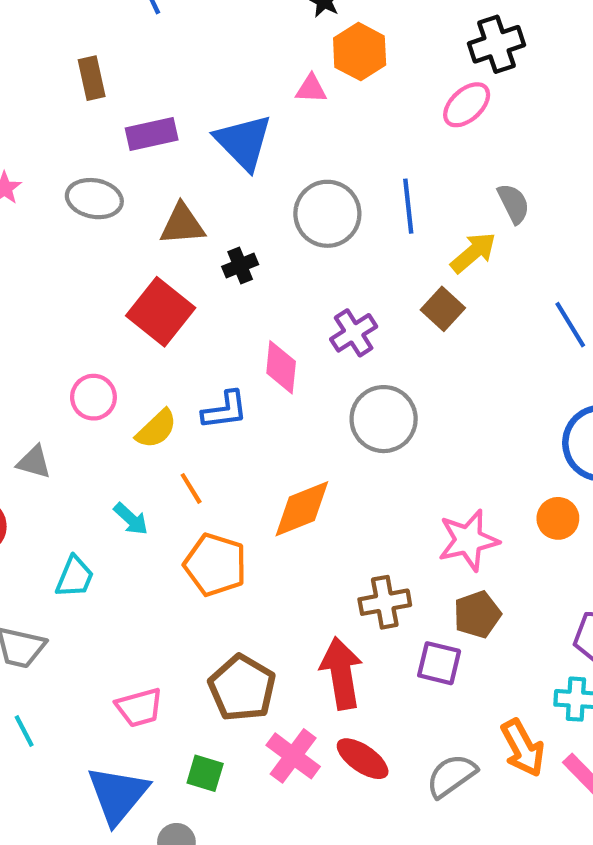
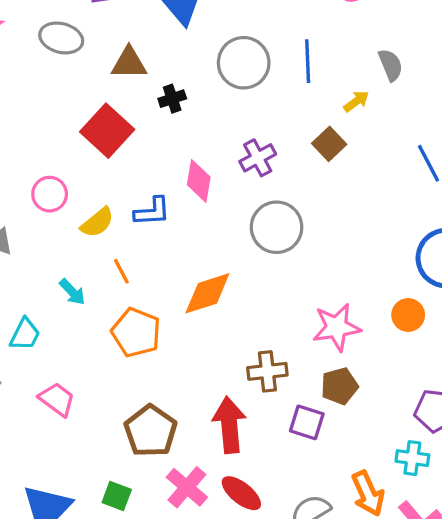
yellow arrow: (473, 253) -> (356, 101), size x0.7
pink trapezoid: (139, 707) -> (57, 399), moved, turned -132

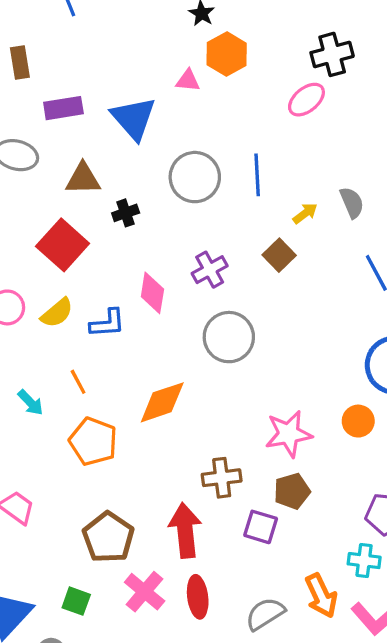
gray semicircle: (391, 65) -> (352, 203), moved
yellow semicircle: (97, 222) -> (57, 313), moved
red ellipse: (241, 493) -> (198, 597), turned 45

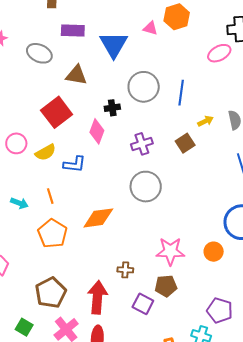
black cross: (126, 213) -> (112, 108), moved
pink diamond: (152, 293) -> (97, 131), moved
cyan arrow: (30, 403) -> (19, 203), turned -36
brown cross: (222, 478) -> (125, 270), size x0.7

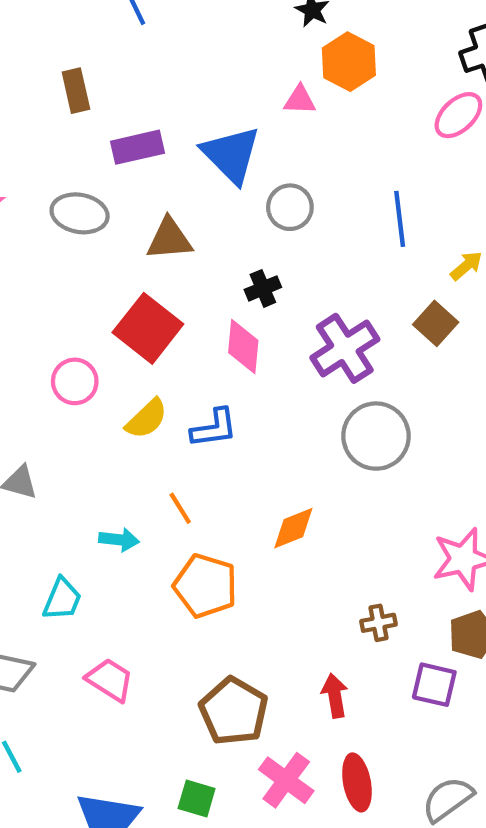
gray circle: (144, 87) -> (290, 207), moved, size x0.7
pink circle: (16, 143) -> (75, 381), moved
purple cross: (142, 144) -> (345, 348), size x1.4
orange diamond: (98, 218) -> (293, 528), size x0.7
red arrow: (97, 297) -> (335, 696), size x0.6

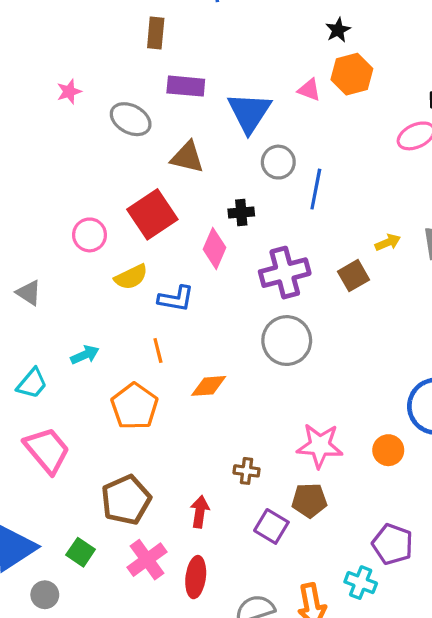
blue line: (400, 219) -> (316, 189), moved
orange line: (180, 508) -> (158, 350), moved
cyan arrow: (119, 540) -> (85, 355), turned -48
pink trapezoid: (110, 680) -> (47, 450), size x1.4

